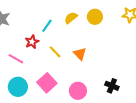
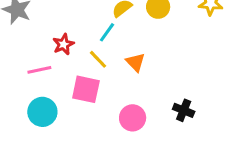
cyan line: (47, 26) -> (107, 32), moved
pink line: (16, 59) -> (39, 70), turned -42
pink square: (47, 83) -> (86, 89), moved, turned -36

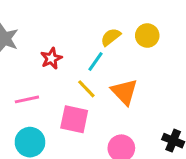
red star: (63, 44) -> (51, 58), moved
orange triangle: (136, 62) -> (124, 92), size x1.4

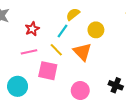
yellow circle: (147, 36) -> (96, 30), moved
pink line: (27, 99) -> (29, 52), moved

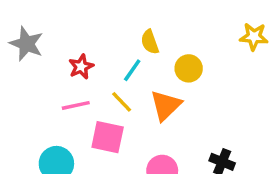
yellow semicircle: (73, 14) -> (150, 42), turned -72
orange triangle: (82, 52) -> (166, 105), turned 30

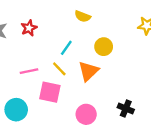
yellow semicircle: (150, 42) -> (83, 16), moved, turned -49
red star: (81, 67) -> (29, 28), moved

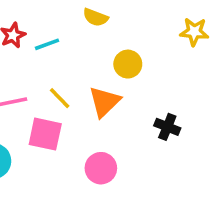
cyan line: (66, 48) -> (47, 44), moved, turned 35
black cross: (126, 108) -> (167, 127), moved

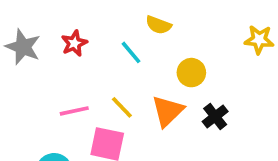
cyan line: (47, 44) -> (131, 52), moved, turned 70
black cross: (167, 127) -> (215, 116), moved, turned 30

